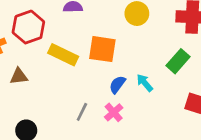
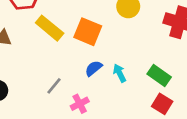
green rectangle: (178, 61) -> (159, 76), moved, turned 70
pink cross: (114, 112) -> (80, 104), moved

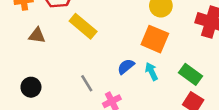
orange square: (88, 32) -> (155, 39), moved
gray line: (54, 86) -> (87, 83), turned -72

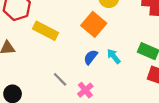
orange square: (155, 39) -> (94, 24), moved, turned 30

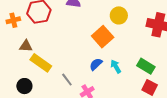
yellow rectangle: (46, 31) -> (41, 63), moved

